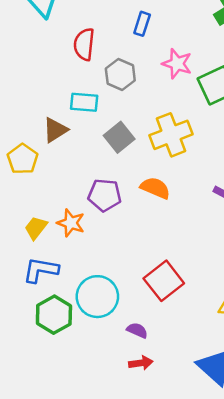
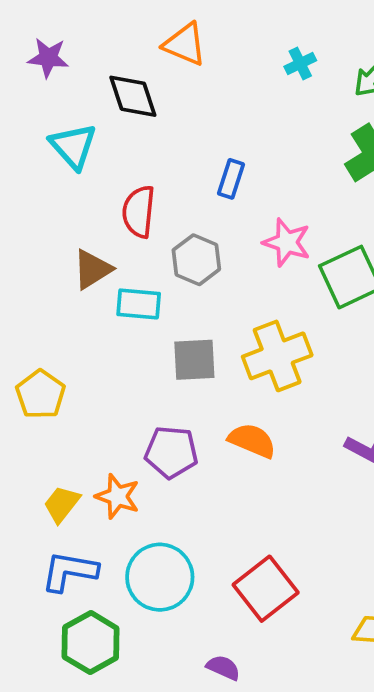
brown triangle: (55, 130) -> (92, 269), moved
gray square: (119, 137) -> (194, 360), turned 36
cyan circle: (97, 297) -> (160, 577), moved

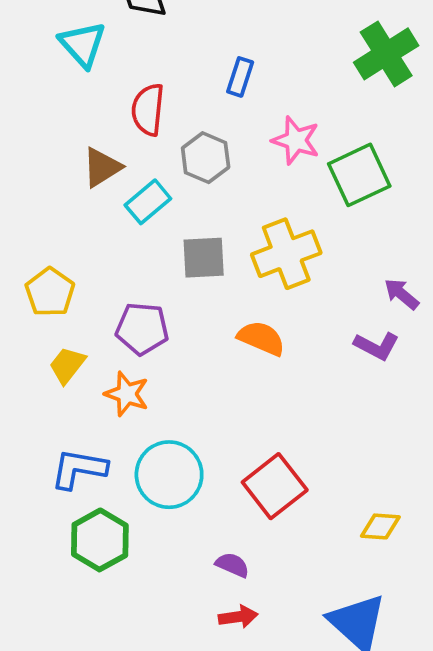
cyan rectangle: (139, 304) -> (148, 202), turned -45
purple pentagon: (171, 452) -> (142, 329), moved
yellow trapezoid: (62, 504) -> (67, 365), moved

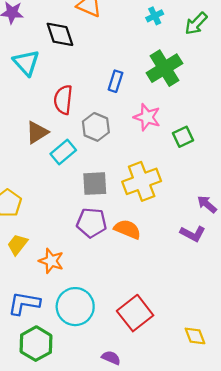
green cross: (386, 54) -> (164, 68), moved
green square: (359, 175) -> (183, 137), size x0.6
purple pentagon: (142, 329) -> (92, 223), moved
yellow diamond: (380, 526) -> (195, 336), turned 65

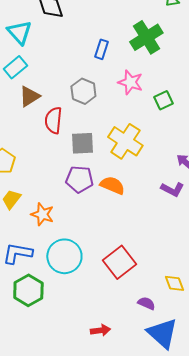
red semicircle: (63, 100) -> (53, 120), moved
cyan rectangle: (63, 152) -> (15, 67), moved
yellow cross: (142, 181) -> (125, 141), turned -36
purple semicircle: (111, 358) -> (146, 303), moved

